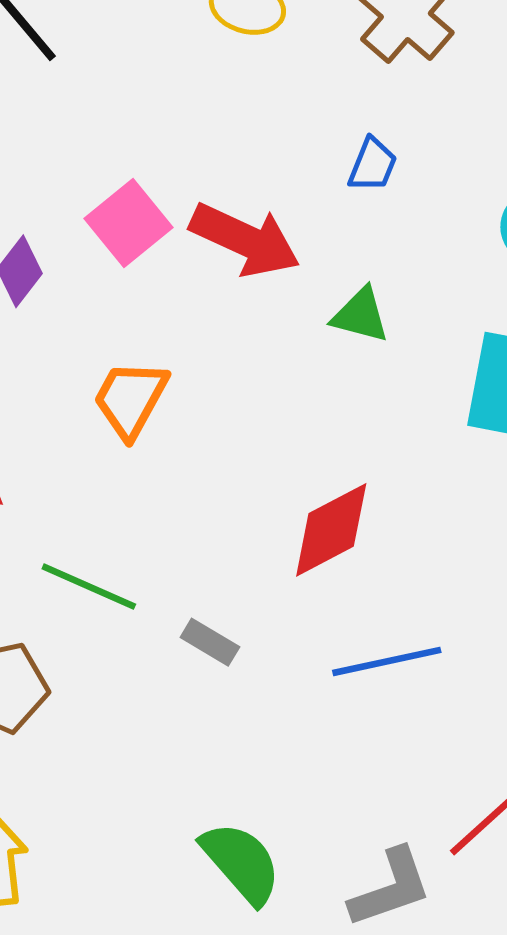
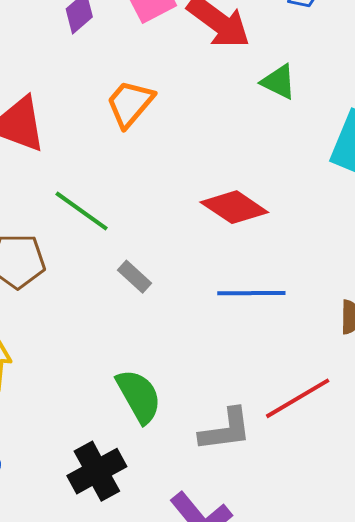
red diamond: (331, 530) -> (234, 207), turned 50
gray rectangle: (210, 642) -> (134, 277), moved

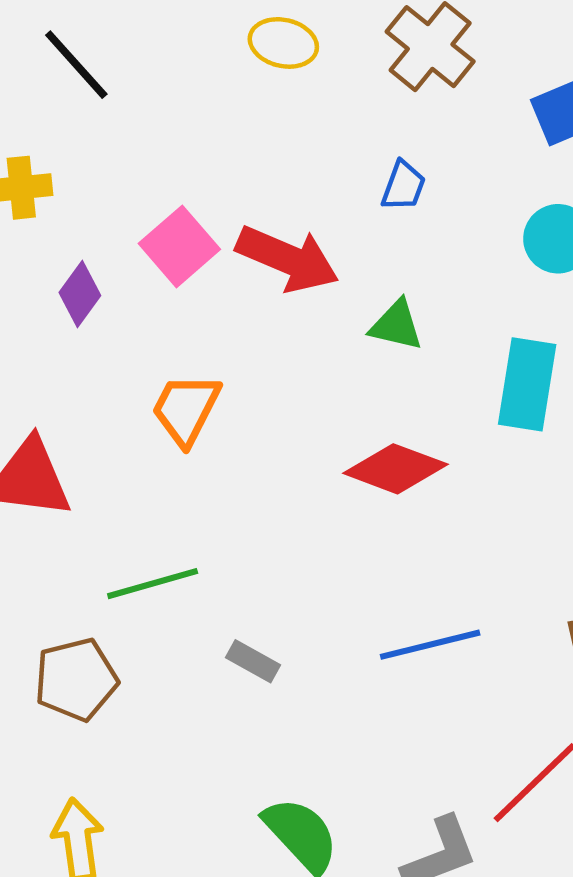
red diamond: (234, 207) -> (395, 469), moved
green line: (82, 211) -> (153, 584), turned -38

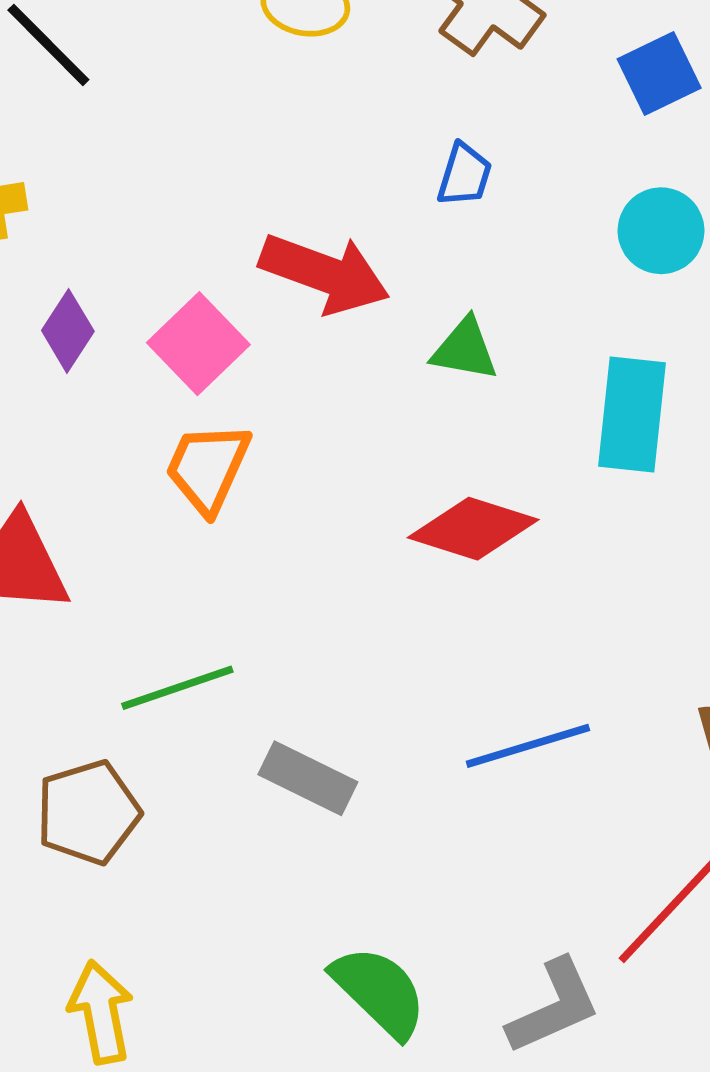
pink square: (179, 246) -> (198, 344), moved
gray rectangle: (253, 661) -> (308, 778), size x1.4

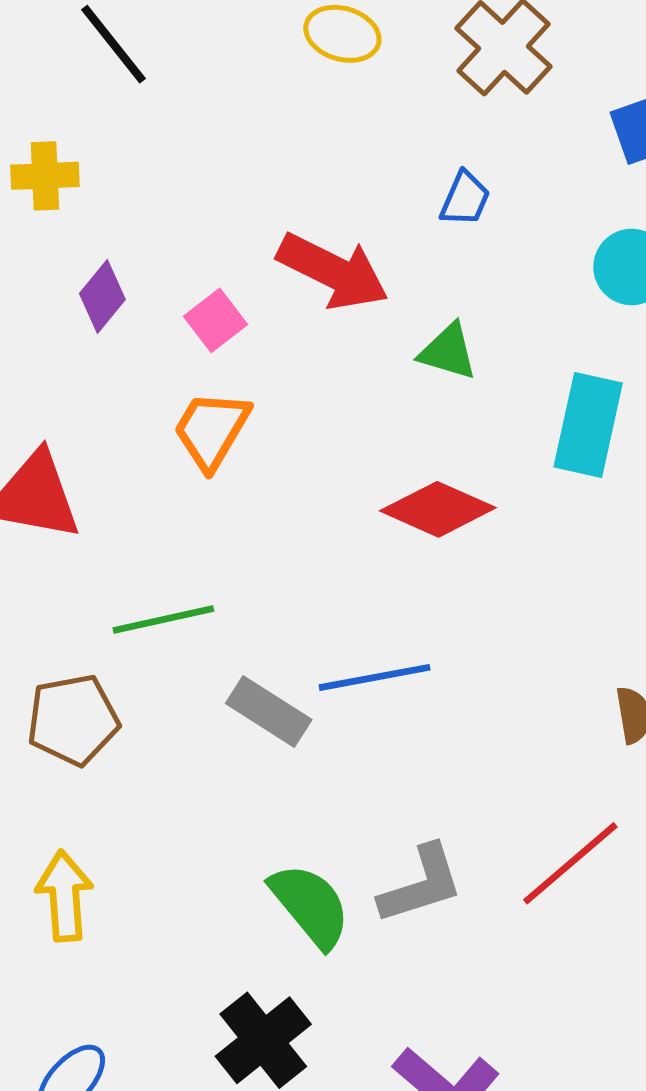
pink square: (198, 344) -> (215, 320), size x0.7
blue line: (528, 746) -> (375, 677), moved
gray L-shape: (554, 1007) -> (421, 885), moved

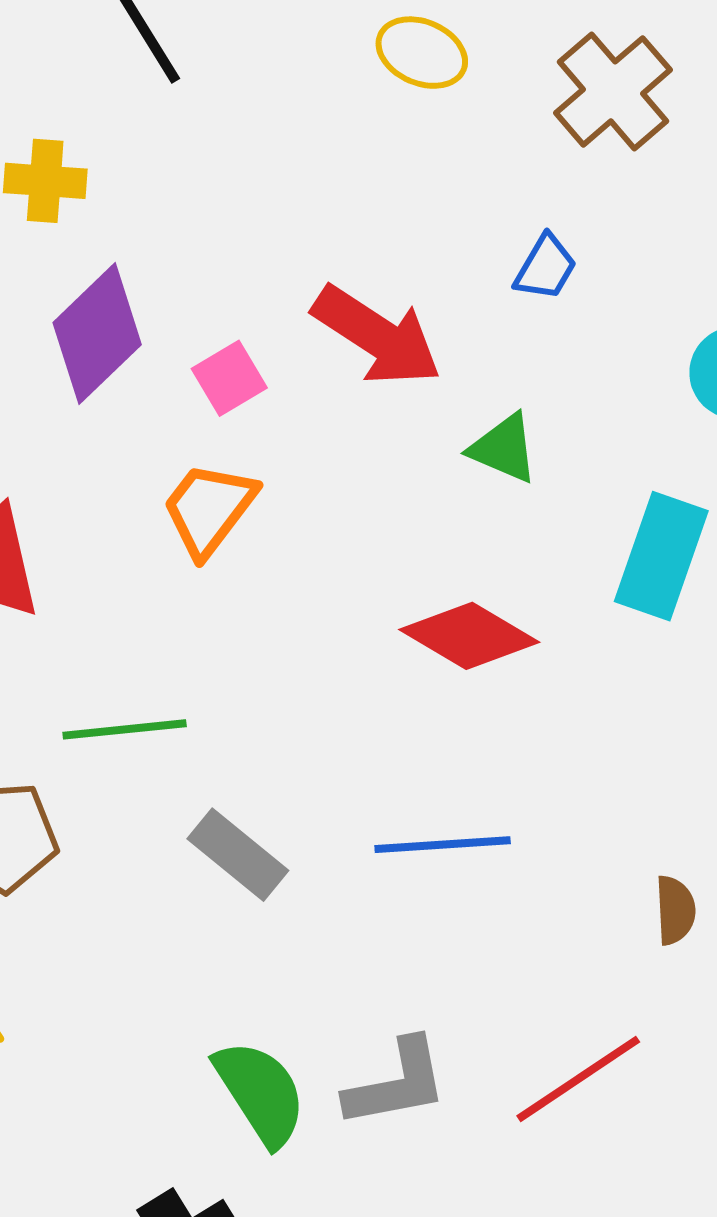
purple diamond: (102, 296) -> (97, 334), size x1.6
blue line: (375, 677) -> (443, 845), moved

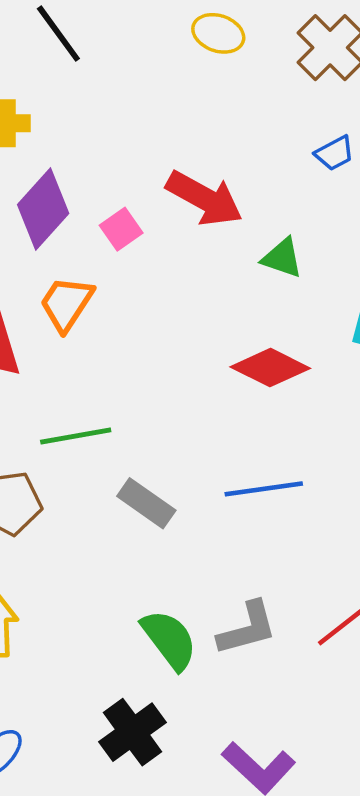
blue trapezoid: (546, 267) -> (335, 153), moved, turned 36
orange trapezoid: (209, 509) -> (66, 304), moved

